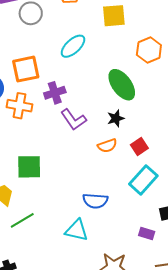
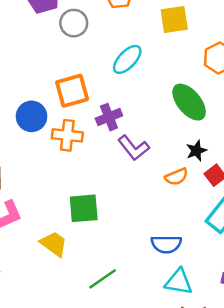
black star: (116, 118) -> (196, 151), moved
green line: (22, 220) -> (103, 279), moved
cyan triangle: (77, 230) -> (179, 282), moved

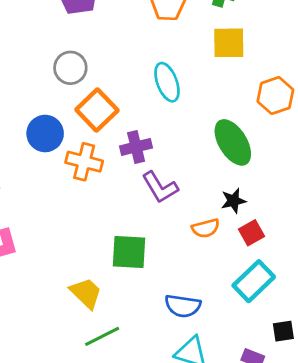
gray circle: (74, 23) -> (70, 68), moved
cyan ellipse: (127, 59) -> (167, 82), turned -72
orange square: (72, 91) -> (97, 110), turned -36
green square: (84, 208) -> (129, 252), moved
yellow trapezoid: (54, 244) -> (86, 293), moved

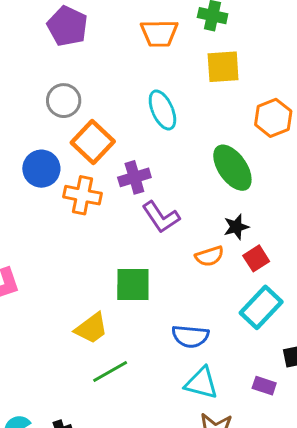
yellow trapezoid: (86, 293) -> (91, 328), turned 102

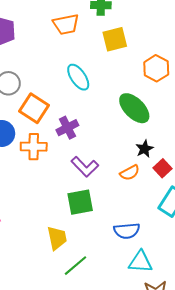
purple L-shape: (161, 217) -> (85, 167), moved
yellow trapezoid: (91, 328) -> (57, 238), turned -55

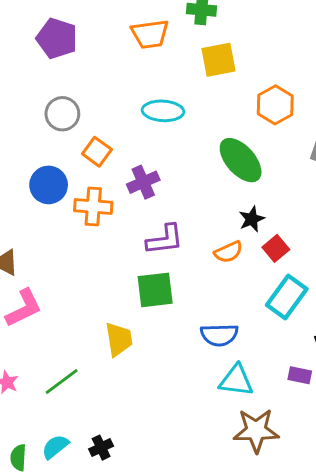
cyan ellipse: (78, 77) -> (163, 111), turned -56
orange square: (34, 108) -> (97, 152), size x0.7
purple L-shape: (85, 167) -> (165, 240), turned -56
green line: (76, 266) -> (62, 382), moved

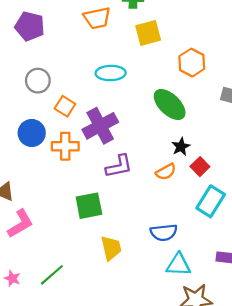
purple cross: (143, 182) -> (100, 126), size x1.5
green square: (155, 290) -> (89, 206), moved
yellow trapezoid: (119, 339) -> (111, 248), moved

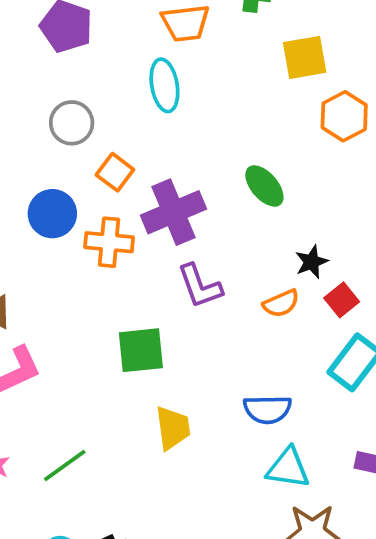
yellow square: (148, 33) -> (305, 57), moved
cyan ellipse: (111, 73) -> (164, 85), moved, turned 76
green ellipse: (170, 104) -> (264, 186), moved, size x0.7
purple L-shape: (119, 166) -> (200, 286), turned 76

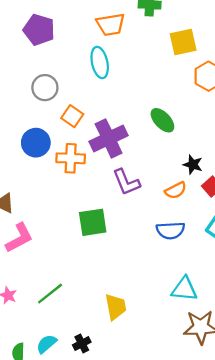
black star: (311, 262) -> (193, 165), turned -30
blue semicircle: (267, 409) -> (170, 230), moved
yellow trapezoid: (173, 428) -> (116, 307), moved

